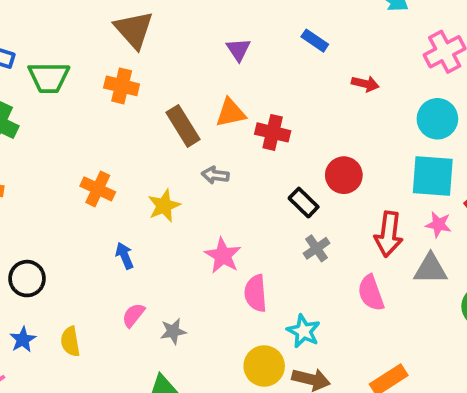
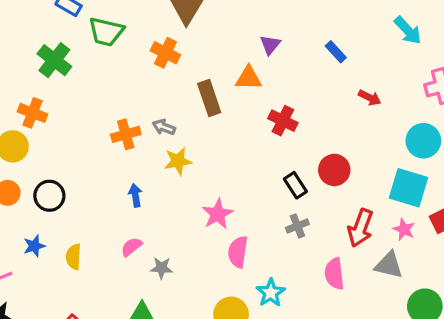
orange triangle: (231, 113) -> (249, 78), moved
gray arrow: (215, 175) -> (164, 127), moved
orange cross: (98, 189) -> (126, 134), turned 36

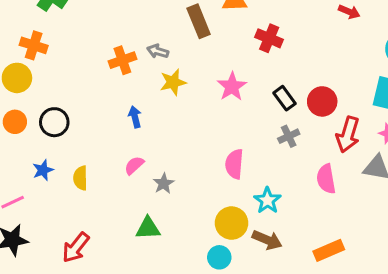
red circle: (334, 170) -> (322, 101), moved
pink star: (218, 214) -> (232, 87), moved
gray star: (162, 268) -> (164, 183), turned -30

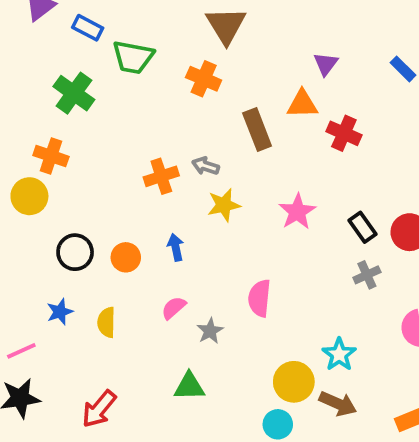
red cross: (269, 38) -> (344, 133), moved
orange circle: (15, 122) -> (126, 257), moved
pink semicircle: (234, 164) -> (259, 298), moved

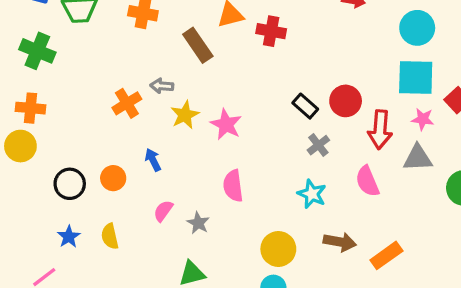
pink star: (297, 212) -> (226, 124), moved
cyan star: (339, 354) -> (312, 194), moved
brown arrow: (338, 404) -> (340, 242), moved

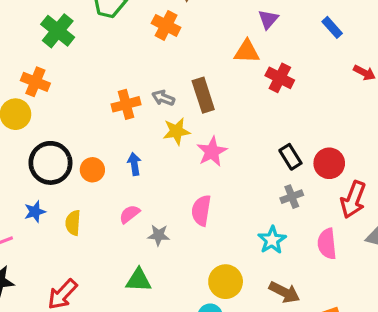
brown rectangle: (198, 45) -> (203, 95), moved
black circle: (70, 184) -> (50, 163), size x1.4
gray star: (198, 223) -> (159, 235), turned 30

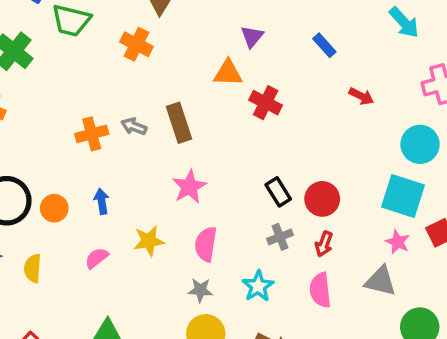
yellow star: (176, 131) -> (149, 241), moved
red arrow: (353, 200) -> (324, 244), moved, size x0.6
pink semicircle: (201, 210) -> (206, 244), moved
gray star: (159, 235) -> (200, 290), moved

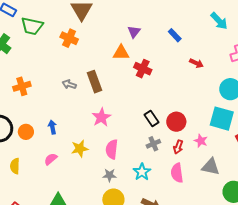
orange cross: (92, 134) -> (22, 86), moved
pink star: (398, 242) -> (201, 141), moved

